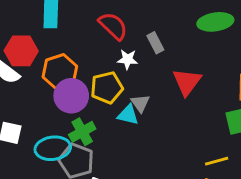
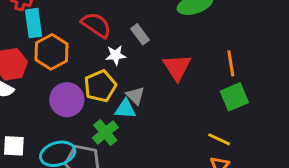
orange hexagon: (60, 72) -> (51, 52), moved
green cross: (82, 132) -> (105, 133), moved
yellow line: (217, 161) -> (219, 139), turned 50

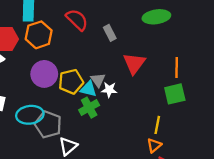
white star: (116, 55) -> (109, 90), moved
yellow pentagon: (100, 86) -> (71, 82), moved
green cross: (105, 133) -> (89, 108), moved
yellow line: (219, 139) -> (157, 125), turned 66

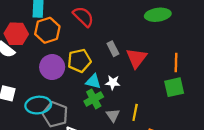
gray rectangle: (110, 33) -> (113, 49), moved
gray triangle: (98, 80) -> (113, 115), moved
yellow pentagon: (71, 82) -> (79, 61), moved
yellow line: (157, 125) -> (135, 112), moved

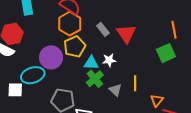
orange hexagon: (47, 30) -> (70, 24), moved
orange line: (176, 62) -> (174, 30), moved
cyan ellipse: (38, 105) -> (33, 75), moved

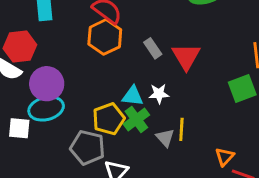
yellow pentagon: (75, 47) -> (109, 119), moved
purple circle: (51, 57) -> (47, 84), moved
yellow line: (135, 83) -> (181, 129), moved

